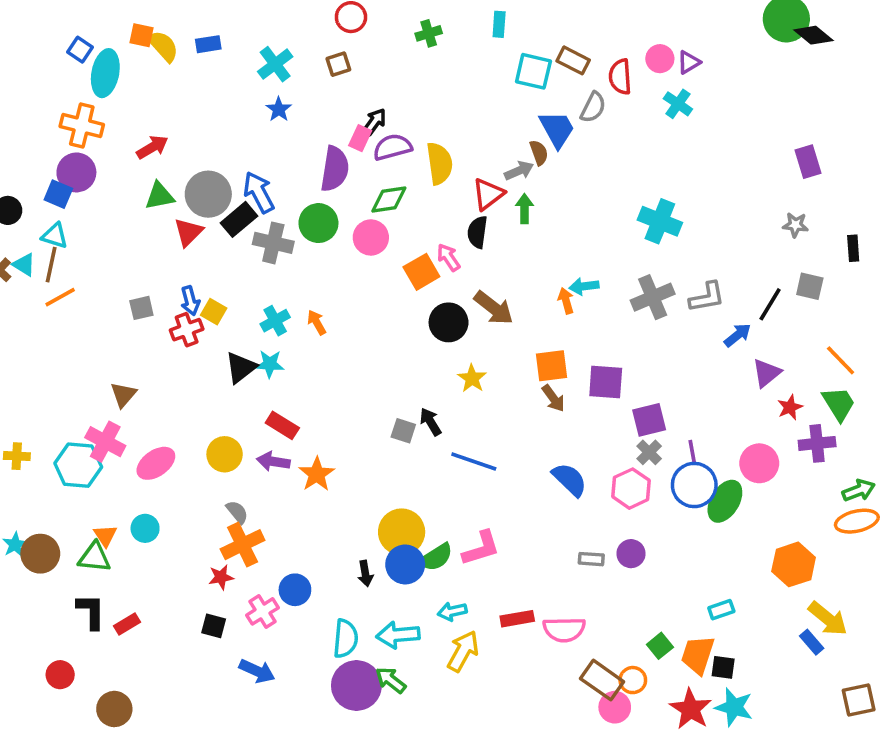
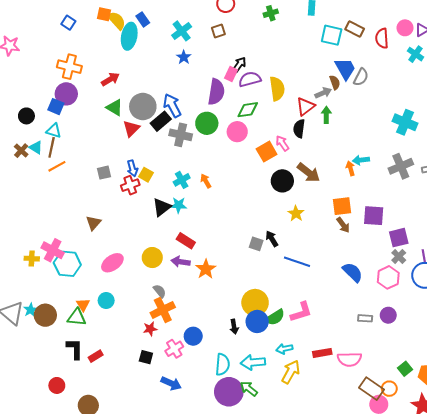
blue rectangle: (208, 44) -> (143, 19), turned 64
cyan ellipse: (105, 73) -> (129, 36), moved
gray semicircle: (593, 107) -> (361, 77), moved
green triangle: (159, 196) -> (115, 108), turned 42
pink cross: (105, 442) -> (53, 250), moved

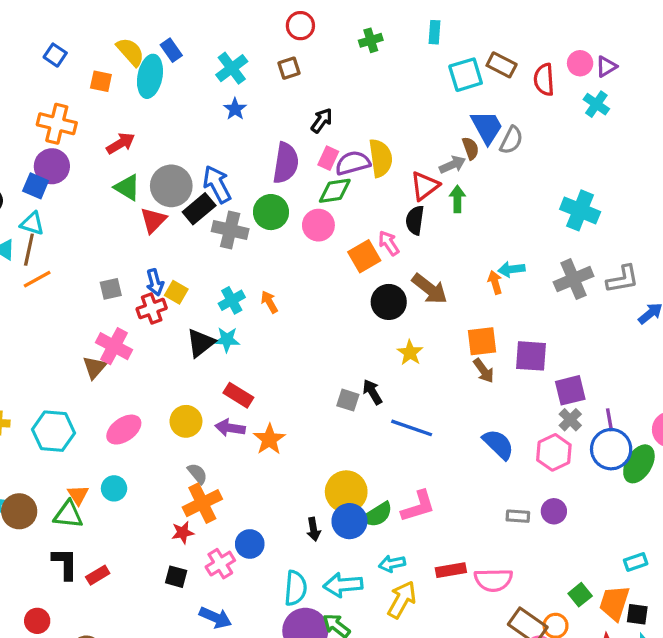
orange square: (104, 14) -> (101, 81), moved
cyan square: (332, 35) -> (466, 75), turned -30
pink rectangle: (231, 74) -> (328, 158), moved
purple semicircle: (250, 79) -> (353, 163), moved
pink cross: (53, 250) -> (114, 346), moved

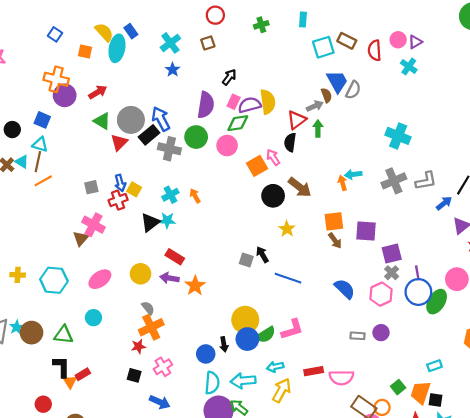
purple circle: (52, 166) -> (65, 95), moved
orange triangle: (78, 495) -> (70, 382), moved
blue circle: (250, 544) -> (206, 354), moved

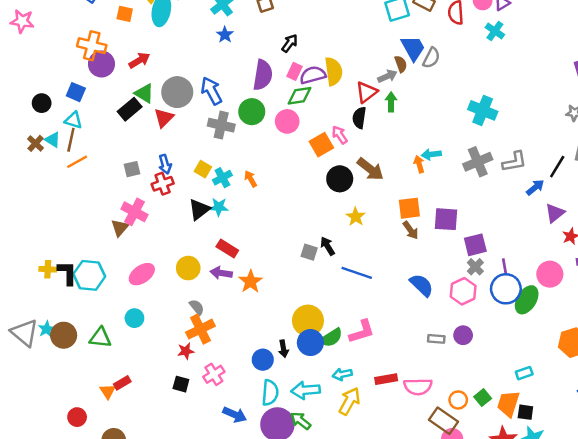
black rectangle: (149, 135) -> (130, 109), moved
yellow square: (134, 189) -> (203, 169), moved
black L-shape: (61, 367) -> (67, 273), moved
blue arrow: (160, 402) -> (235, 415), moved
orange circle: (382, 407) -> (458, 400), moved

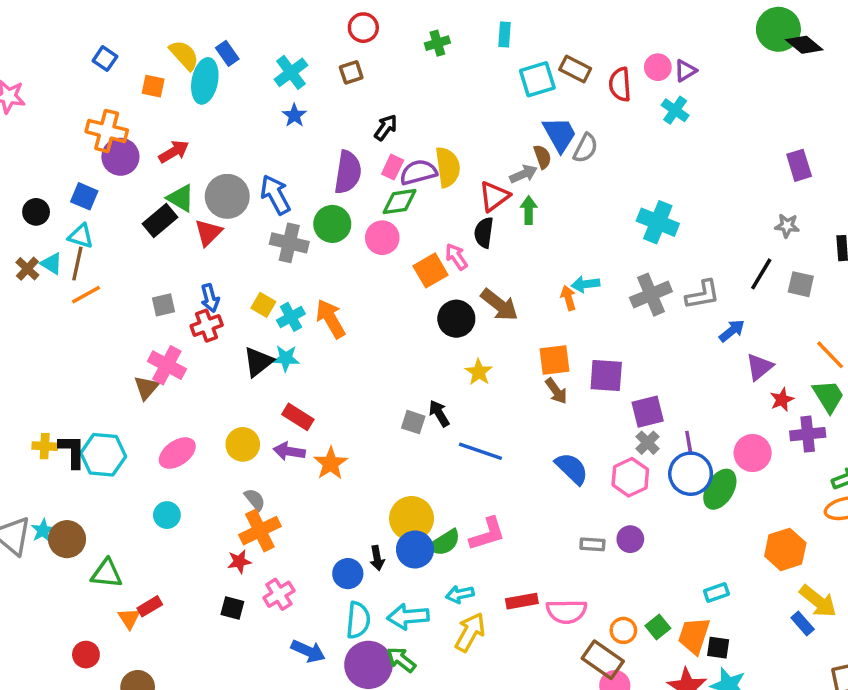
black line: (557, 167) -> (761, 274), moved
orange arrow: (251, 179) -> (331, 319), size x1.6
green triangle: (100, 338) -> (107, 574), moved

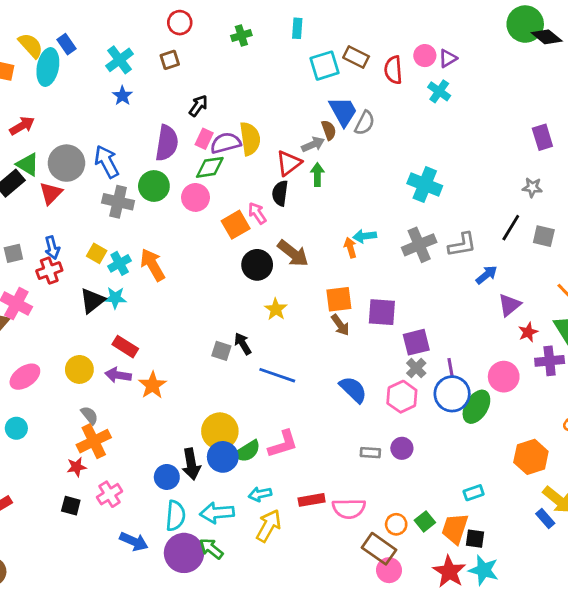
black arrow: (377, 558) -> (191, 464), size x1.5

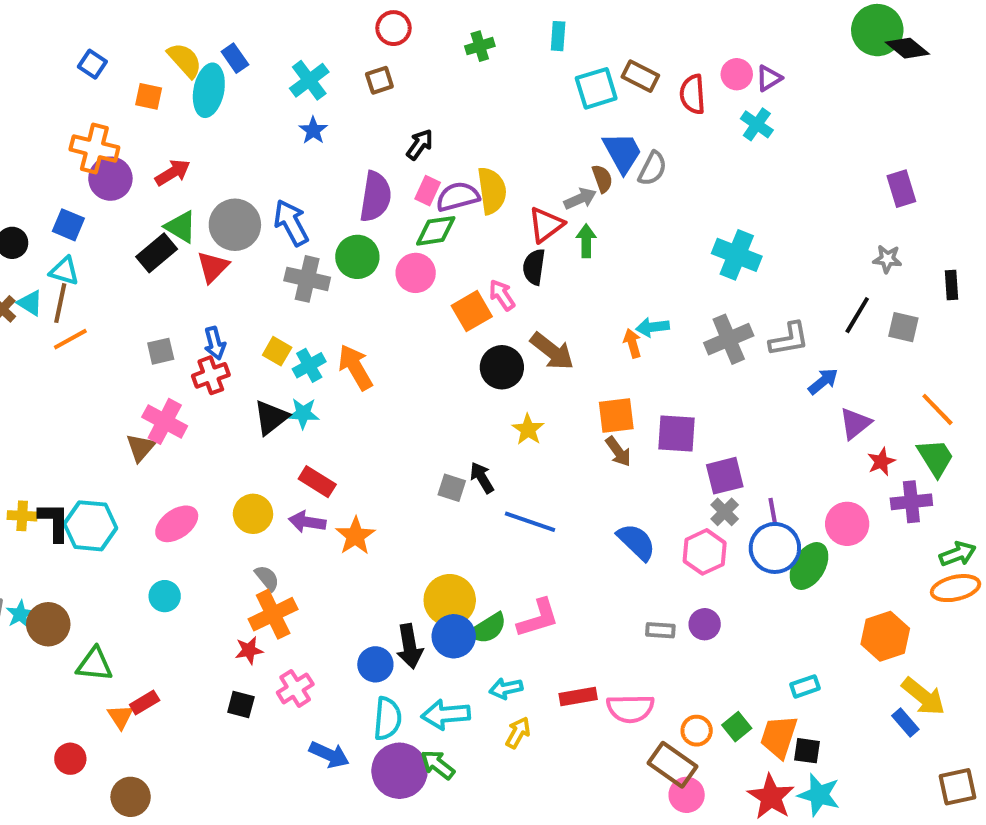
yellow arrow: (269, 526) -> (518, 733), size x0.7

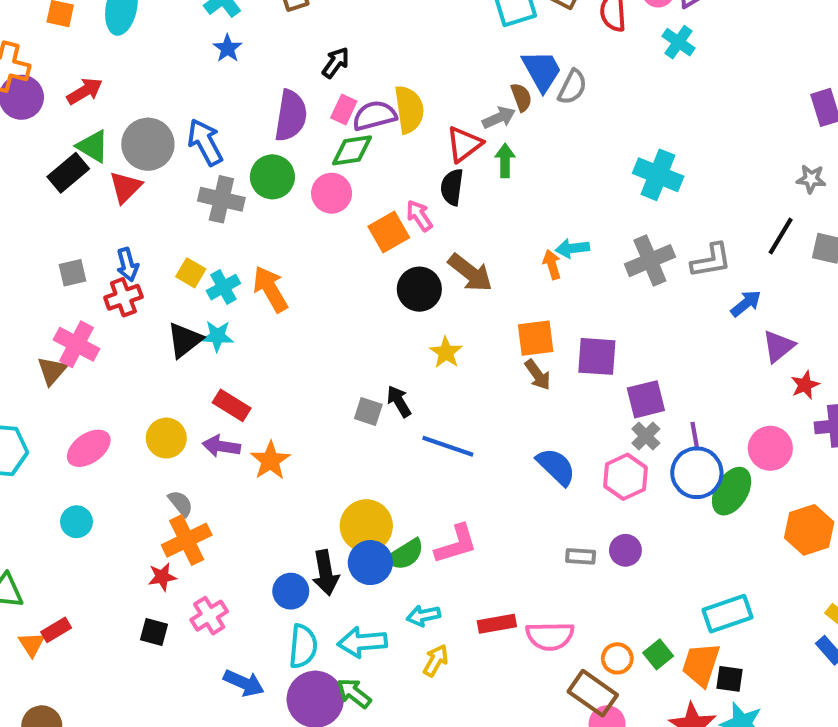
orange hexagon: (885, 636) -> (809, 530), moved
cyan rectangle: (805, 686) -> (727, 614), size x1.6

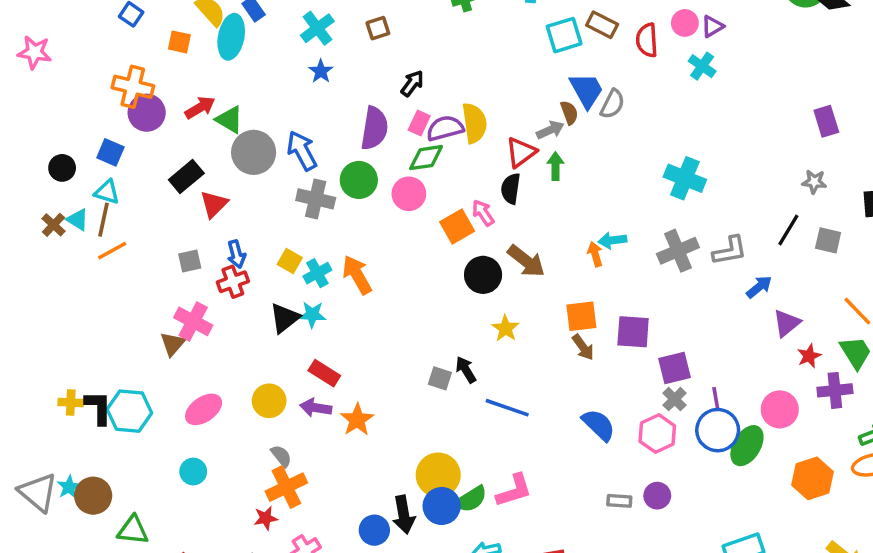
green triangle: (93, 146) -> (229, 120), moved
red triangle: (125, 187) -> (214, 204), moved

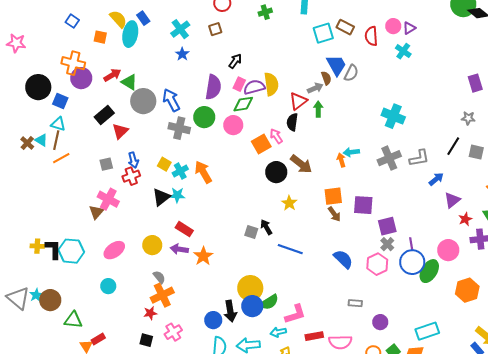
black circle: (62, 168) -> (38, 87), moved, size x1.6
pink L-shape: (514, 490) -> (295, 314), moved
purple circle: (657, 496) -> (380, 322), moved

